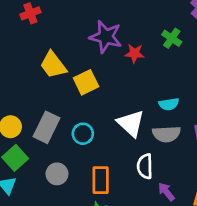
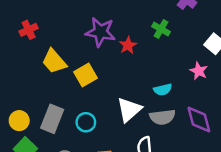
red cross: (30, 13) -> (29, 30), moved
red star: (134, 53) -> (128, 45), turned -30
white triangle: (131, 123) -> (129, 110), turned 40

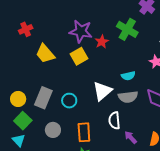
green cross: (161, 29) -> (127, 29), size x1.5
yellow square: (85, 75) -> (79, 56), moved

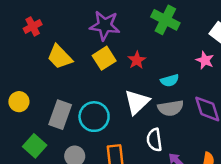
red star: (102, 42) -> (137, 60), moved
yellow circle: (18, 99) -> (19, 102), moved
cyan circle: (69, 101) -> (94, 117), size x1.5

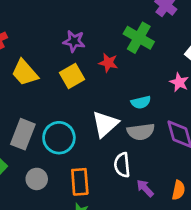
purple star: (105, 25) -> (74, 41), size x0.7
red star: (137, 60) -> (108, 63), moved, turned -30

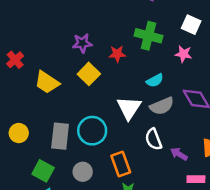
green cross: (139, 38) -> (149, 36), moved

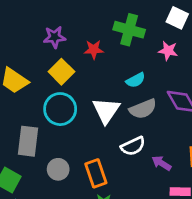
cyan circle: (92, 131) -> (60, 109), moved
white semicircle: (153, 139) -> (133, 146), turned -95
gray circle: (83, 172) -> (58, 169), moved

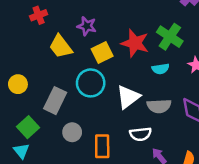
purple star: (55, 37) -> (87, 26), moved
red star: (94, 50) -> (135, 43), size x1.6
cyan semicircle: (136, 80) -> (161, 69), moved

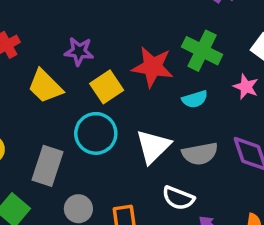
white semicircle: (140, 134) -> (178, 198), turned 35

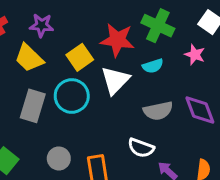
purple star: (79, 51) -> (41, 25), moved
white triangle: (153, 146) -> (115, 80), moved
gray rectangle: (48, 166) -> (33, 106), moved

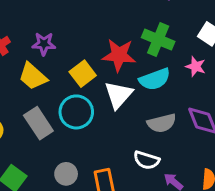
cyan semicircle: (153, 66) -> (155, 79), size x1.5
gray rectangle: (33, 106) -> (38, 123), turned -48

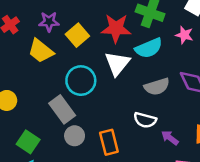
yellow square: (83, 74) -> (77, 35), moved
gray rectangle: (38, 123) -> (62, 109), moved

